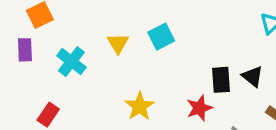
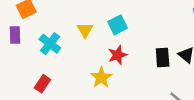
red star: (199, 108) -> (118, 55), moved
red rectangle: (48, 115) -> (42, 84), moved

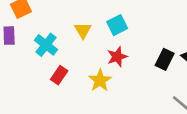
black rectangle: (163, 57) -> (165, 59), turned 30
red rectangle: (42, 84) -> (59, 75), moved

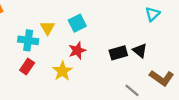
cyan cross: (46, 45) -> (28, 40), moved, turned -30
black rectangle: (165, 59) -> (118, 53), turned 48

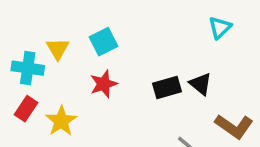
yellow star: (62, 71) -> (61, 121), moved

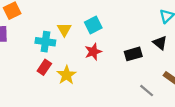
black triangle: (200, 84) -> (160, 43), moved

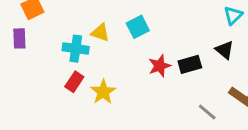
yellow triangle: (64, 29) -> (100, 33), turned -40
red star: (93, 52) -> (160, 66), moved

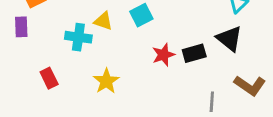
black triangle: (225, 50) -> (229, 39), size x1.4
red rectangle: (74, 82) -> (49, 78), moved, turned -60
gray line: (207, 112) -> (212, 102), turned 54

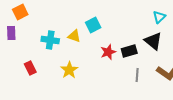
yellow triangle: (103, 21) -> (74, 36), moved
gray line: (212, 102) -> (137, 75), moved

